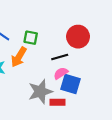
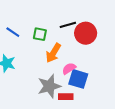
orange arrow: (19, 57) -> (53, 53), moved
black line: (60, 57) -> (68, 25), moved

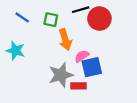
orange arrow: (53, 53) -> (65, 40), turned -48
blue square: (78, 79) -> (92, 67), turned -30

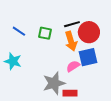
orange arrow: (65, 40) -> (71, 41), moved
blue square: (92, 67) -> (88, 57), moved

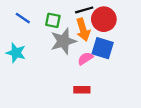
blue square: (88, 57) -> (103, 48), turned 30
gray star: (54, 83) -> (63, 41), moved

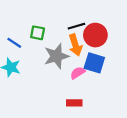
blue line: (23, 18) -> (14, 43), moved
green square: (53, 20) -> (38, 33), moved

